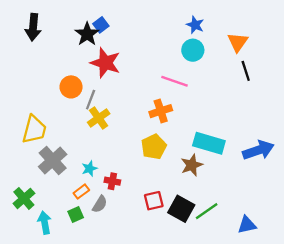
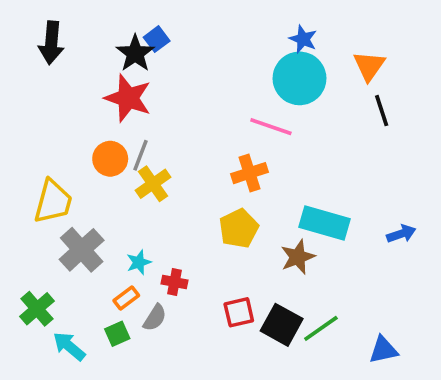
cyan circle: (193, 50) -> (299, 78), size x1.5
red star: (105, 63) -> (128, 98), moved
orange circle: (71, 87) -> (110, 159), moved
blue arrow: (258, 150) -> (401, 234), size x0.6
cyan arrow: (45, 223) -> (69, 346), turned -40

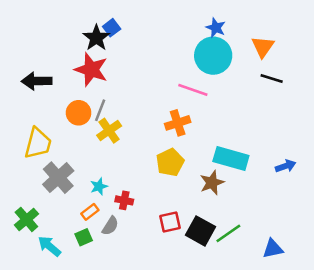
black arrow: (51, 43) -> (37, 81), moved, turned 84
black line: (382, 111) -> (272, 78), turned -55

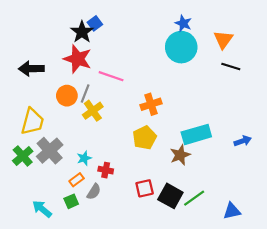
pink line: (193, 90) -> (111, 76), moved
cyan rectangle: (231, 158) -> (196, 134), turned -32
green cross: (26, 219) -> (23, 156), moved

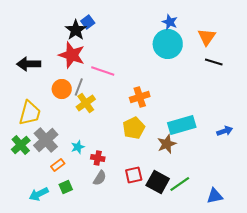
orange rectangle: (77, 180) -> (58, 165), moved
gray semicircle: (94, 192) -> (100, 178), moved
cyan arrow: (42, 209) -> (39, 194), turned -66

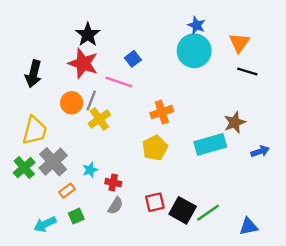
blue square: (88, 22) -> (133, 59), moved
black arrow: (29, 64) -> (33, 74), turned -75
brown star: (167, 144) -> (235, 122), moved

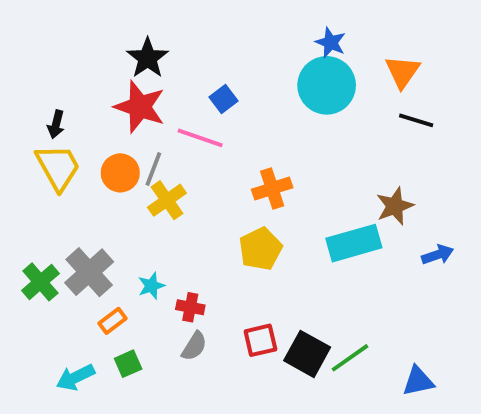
black arrow: (33, 74) -> (56, 124), size x0.6
yellow trapezoid: (35, 131) -> (58, 167), moved, turned -44

